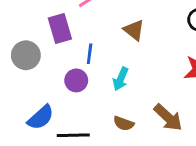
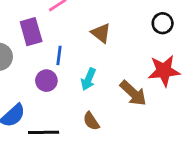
brown arrow: (168, 117) -> (133, 93), moved
brown semicircle: (124, 123) -> (91, 121), turned 36

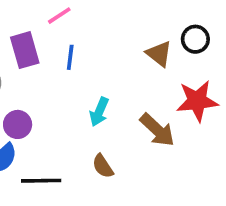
brown triangle: (101, 33) -> (159, 54), moved
blue line: (59, 55) -> (70, 57), moved
purple circle: (46, 81) -> (18, 124), moved

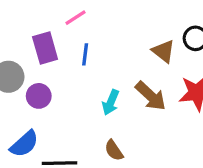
purple circle: (18, 124) -> (39, 96), moved
brown arrow: (157, 130) -> (151, 96), moved

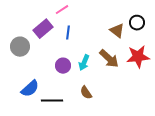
purple rectangle: (45, 48) -> (43, 29), turned 66
purple circle: (39, 96) -> (63, 66), moved

